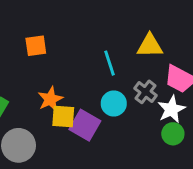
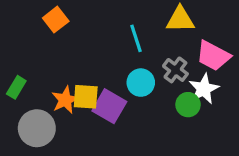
orange square: (36, 46) -> (56, 20), turned -30
orange star: (50, 99) -> (65, 100), moved
green circle: (173, 134) -> (188, 105), moved

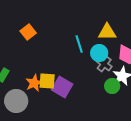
cyan circle: (141, 83) -> (99, 53), moved

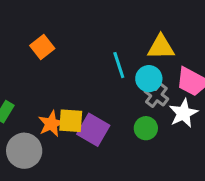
green circle: (112, 86) -> (146, 128), moved

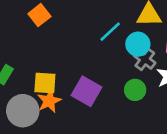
cyan line: (119, 65) -> (110, 32), turned 65
yellow square: (71, 121) -> (45, 83), moved
orange star: (51, 124) -> (49, 101), moved

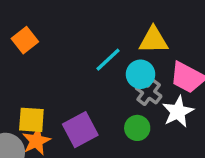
purple square: (87, 91) -> (80, 130), turned 32

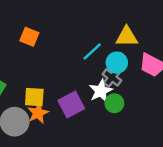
orange square: (25, 40) -> (29, 37), turned -30
gray cross: (149, 92) -> (112, 77), moved
white star: (178, 112) -> (101, 91), moved

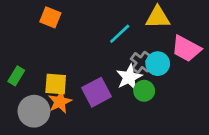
cyan circle: (117, 63) -> (158, 64), moved

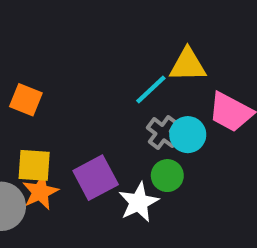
orange square: (50, 17) -> (26, 100), moved
cyan line: (120, 34) -> (151, 90), moved
white star: (129, 77) -> (139, 202), moved

